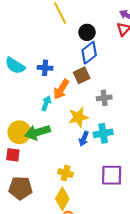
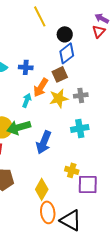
yellow star: (78, 117) -> (59, 98), moved
blue arrow: (84, 139) -> (44, 142), moved, size x1.6
yellow cross: (66, 173) -> (72, 170), moved
purple square: (112, 175) -> (88, 184), moved

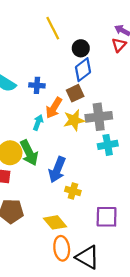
gray cross: (81, 95) -> (99, 117), size x1.6
green arrow: (19, 127) -> (29, 153), turned -100
cyan cross: (80, 128) -> (108, 145), moved
yellow cross: (72, 170) -> (73, 191), moved
yellow diamond: (42, 189) -> (55, 222), turned -70

